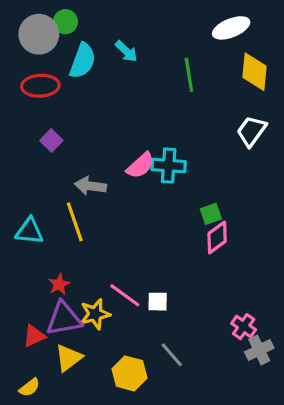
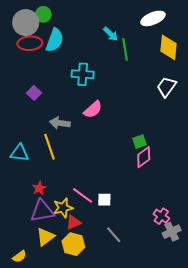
cyan arrow: (126, 51) -> (111, 34), moved
red ellipse: (40, 86) -> (30, 43), moved
cyan cross: (169, 166) -> (83, 74), moved
red triangle: (34, 336) -> (73, 222), moved
yellow hexagon: (129, 373) -> (73, 244), moved

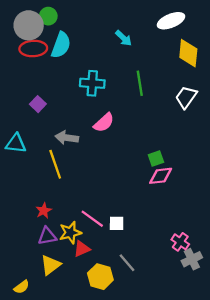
green line: (125, 49) -> (140, 83), moved
cyan triangle: (19, 153) -> (16, 143), moved
pink diamond: (144, 157) -> (161, 176), turned 30
purple triangle: (42, 211) -> (47, 236), size x0.7
yellow hexagon: (73, 244) -> (100, 277), moved

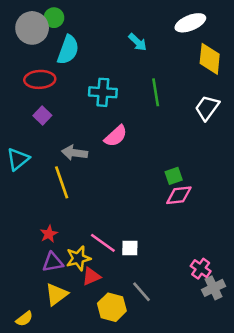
red ellipse: (33, 49) -> (40, 79), moved
cyan triangle: (16, 143) -> (18, 159), turned -45

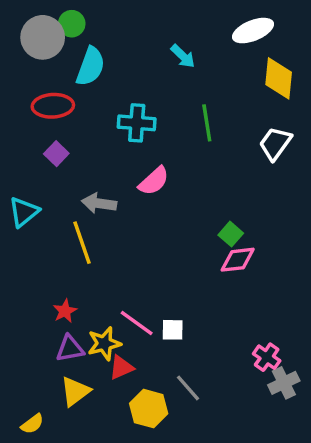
green square: (174, 176) -> (231, 234), turned -30

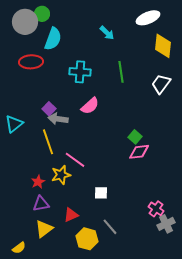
purple square: (56, 154) -> (49, 109), moved
pink line: (137, 323) -> (75, 160), moved
yellow star: (104, 344) -> (61, 175), moved

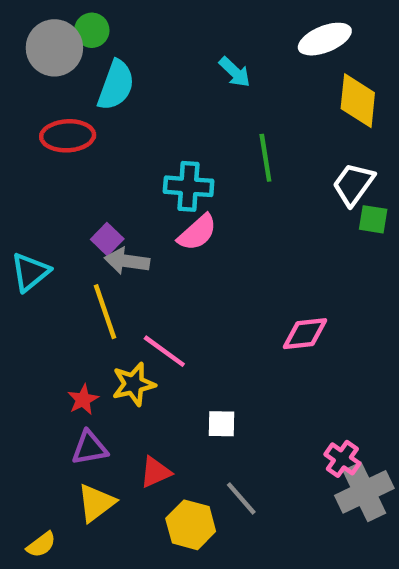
cyan cross: (80, 72) -> (189, 186), moved
green square: (135, 137) -> (373, 219), moved, turned -32
gray cross: (166, 224) -> (364, 492), size x1.4

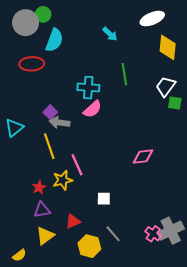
pink line: (164, 351) -> (77, 165), turned 30
pink cross: (342, 459) -> (153, 234), moved

